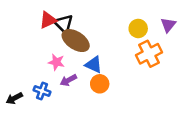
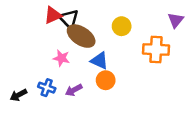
yellow circle: (138, 28) -> (122, 26), moved
orange cross: (149, 54) -> (156, 50), turned 30
purple arrow: (68, 80) -> (74, 90), moved

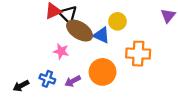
orange cross: (156, 50) -> (138, 54), moved
blue triangle: (99, 61) -> (101, 35), moved
orange circle: (106, 80) -> (103, 72), size x1.5

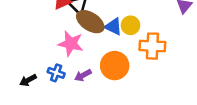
yellow circle: (117, 21) -> (130, 25), moved
pink star: (61, 51) -> (71, 44), size x1.5

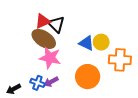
brown ellipse: (90, 22) -> (44, 39), moved
purple arrow: (83, 75) -> (51, 82), moved

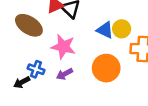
brown ellipse: (44, 39) -> (29, 25), moved
blue cross: (37, 83) -> (36, 69), moved

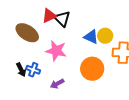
purple arrow: (65, 74) -> (57, 84), moved
black arrow: (22, 82) -> (21, 70), moved, turned -88

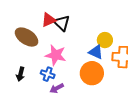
blue triangle: (91, 37) -> (96, 52), moved
black arrow: (21, 70) -> (21, 74), turned 40
blue cross: (33, 70) -> (48, 74), moved

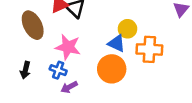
brown ellipse: (27, 37) -> (33, 25), turned 30

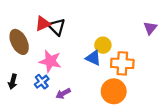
orange circle: (112, 69) -> (114, 91), moved
blue cross: (58, 70) -> (42, 82), turned 32
purple arrow: (69, 87) -> (63, 93), moved

